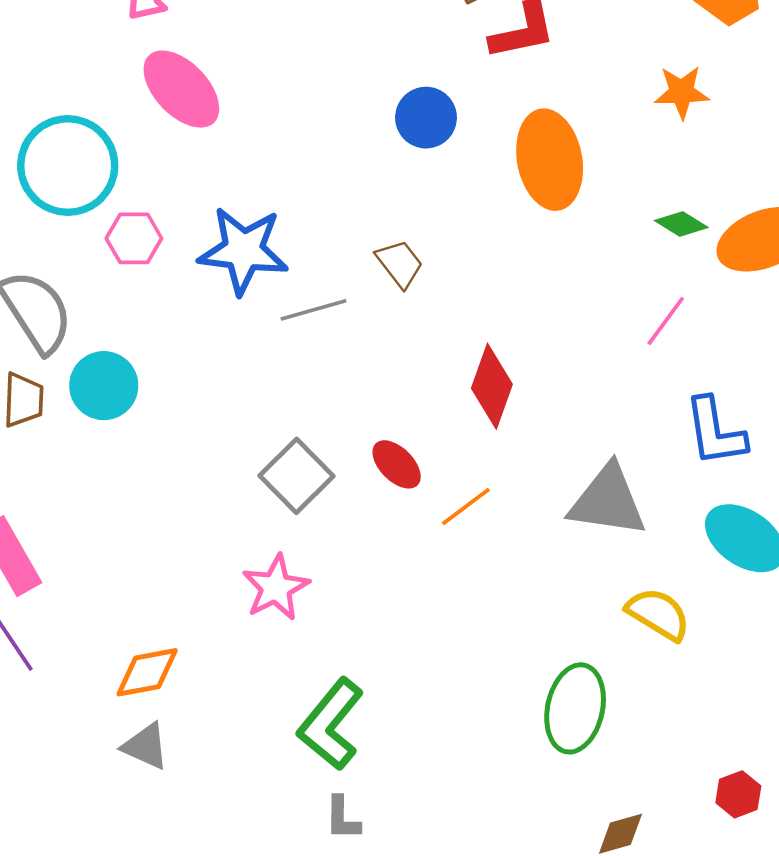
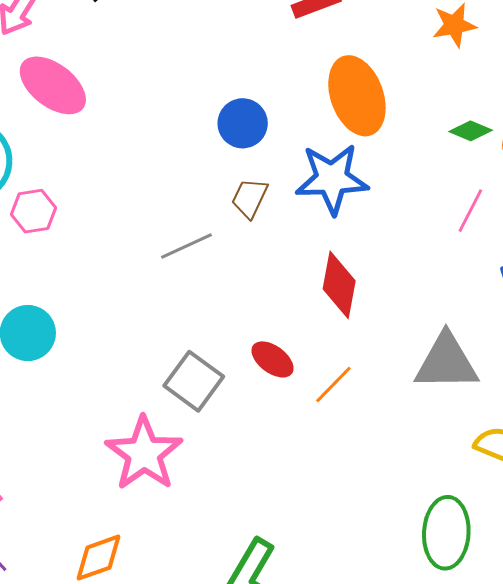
blue circle: (426, 118) -> (243, 123), moved
blue star: (243, 251) -> (332, 179), moved
brown trapezoid: (400, 264) -> (250, 198), turned -108
pink star: (276, 588) -> (144, 454), moved, size x1.4

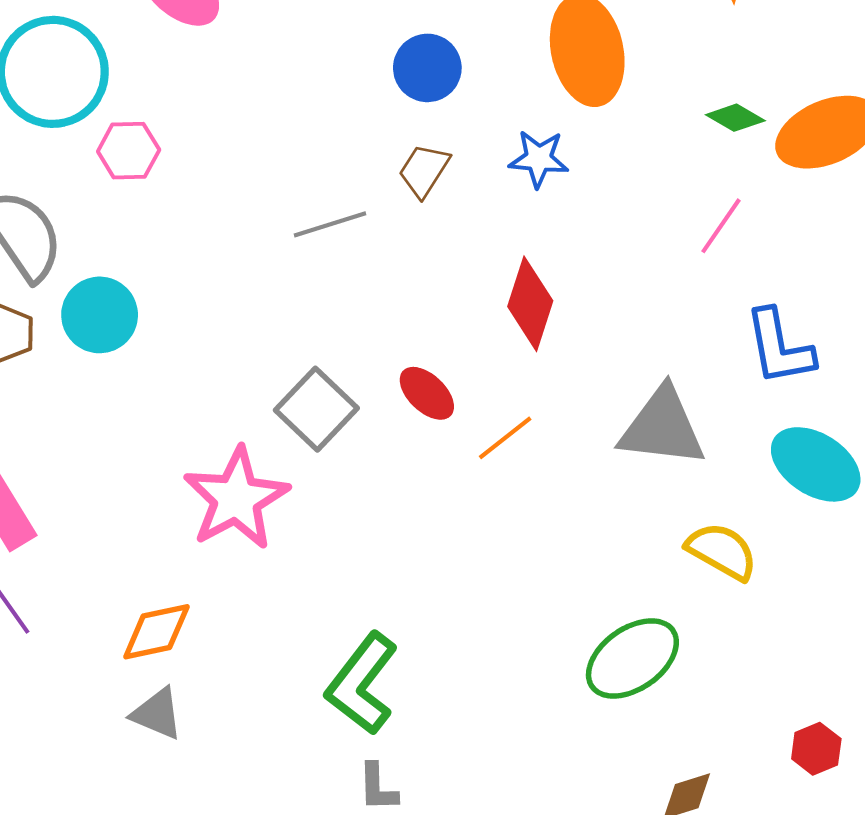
blue star: (332, 179) -> (539, 159), size x0.6
green ellipse: (446, 533) -> (632, 658), turned 44

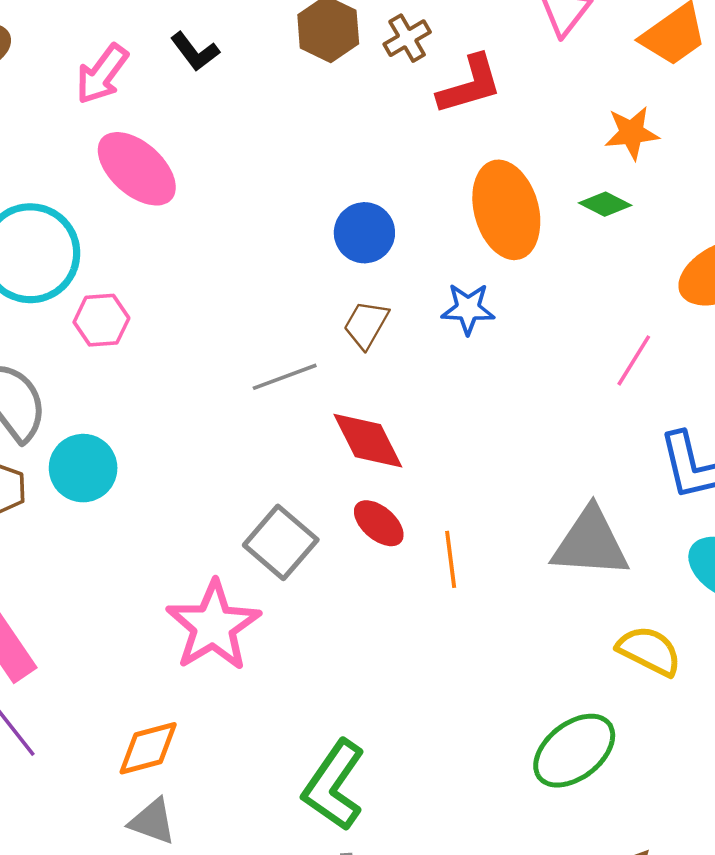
green diamond: (735, 118) -> (605, 204), moved
red diamond: (530, 304) -> (368, 441), moved, turned -42
orange line: (505, 438) -> (451, 559), turned -56

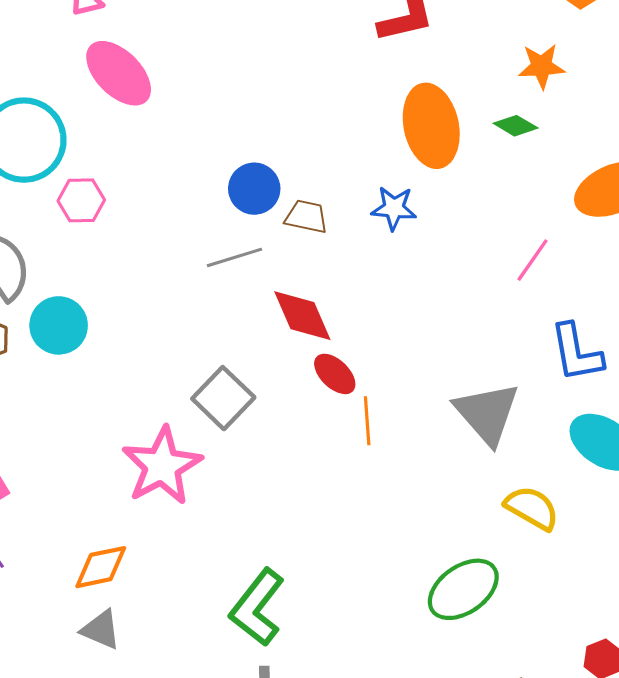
blue circle: (364, 233) -> (254, 189), moved
brown trapezoid: (366, 324) -> (306, 217), turned 69
red ellipse: (379, 523) -> (335, 374), moved
gray triangle: (590, 543) -> (487, 413), turned 42

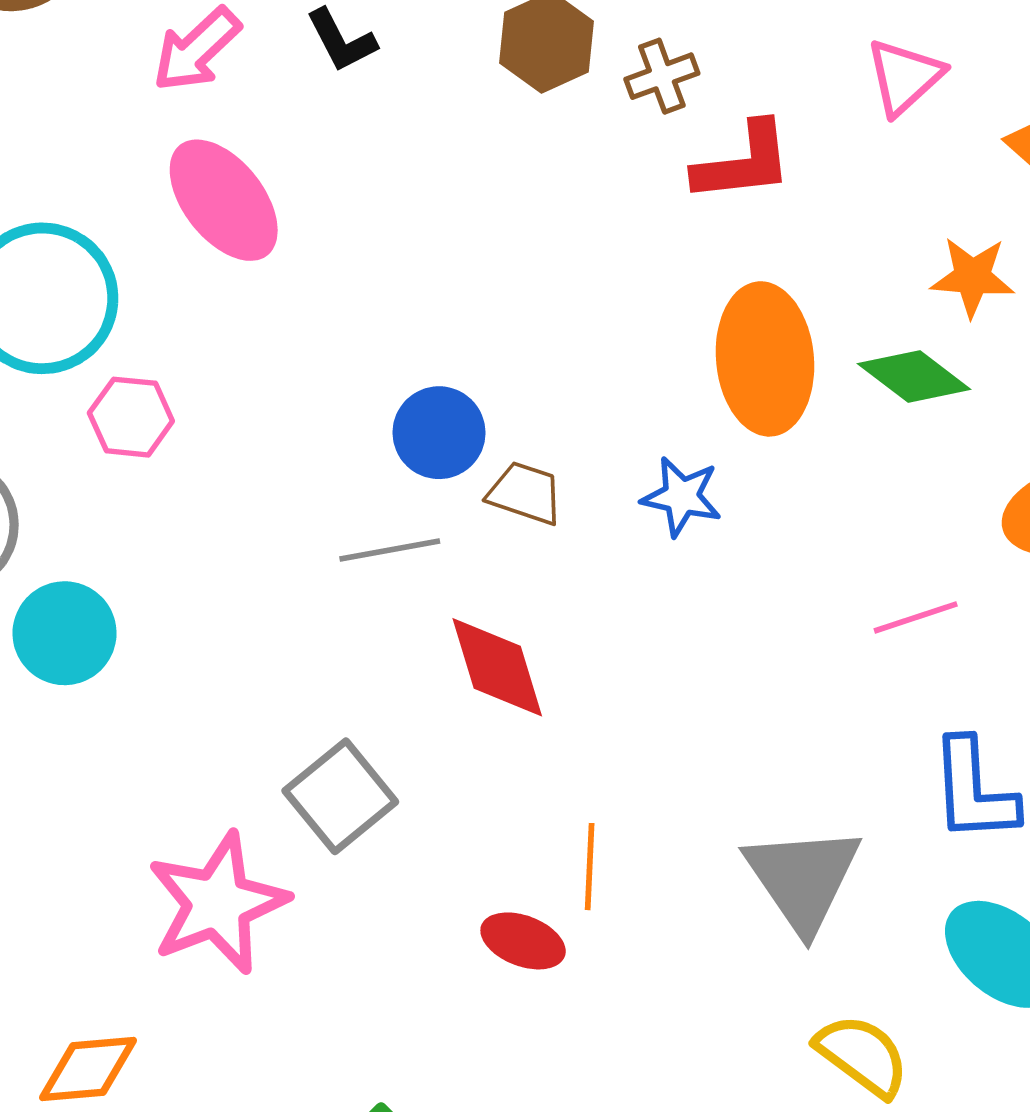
green diamond: (516, 126) -> (914, 376), size x1.4
pink line: (533, 260) -> (916, 617), turned 30
red ellipse: (335, 374) -> (523, 941), moved, turned -30

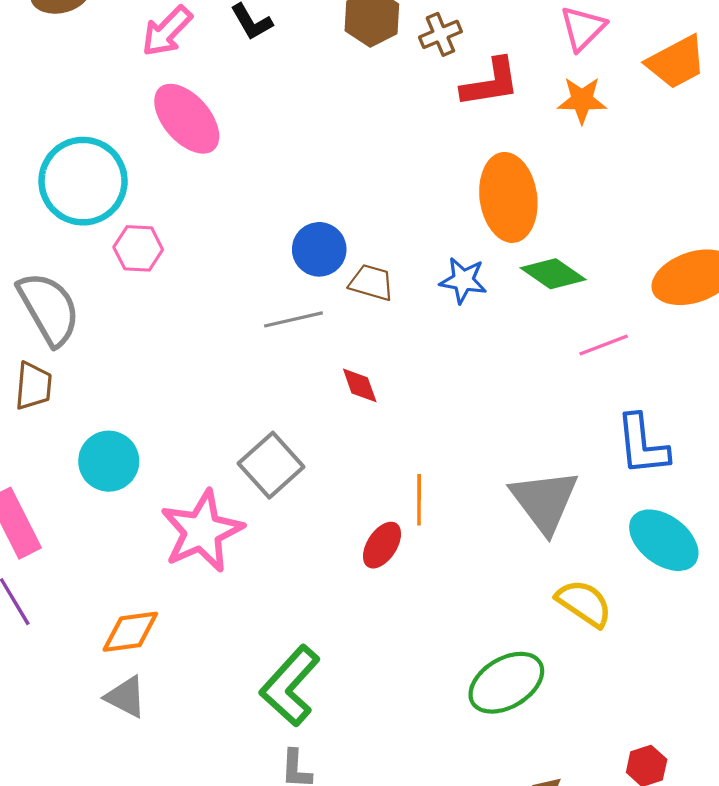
orange star: (972, 277) -> (582, 100), moved
green diamond: (914, 376) -> (553, 274), moved
cyan circle: (65, 633) -> (109, 461), moved
red diamond: (497, 667) -> (360, 385), size x0.6
red ellipse: (523, 941) -> (382, 545), turned -75

